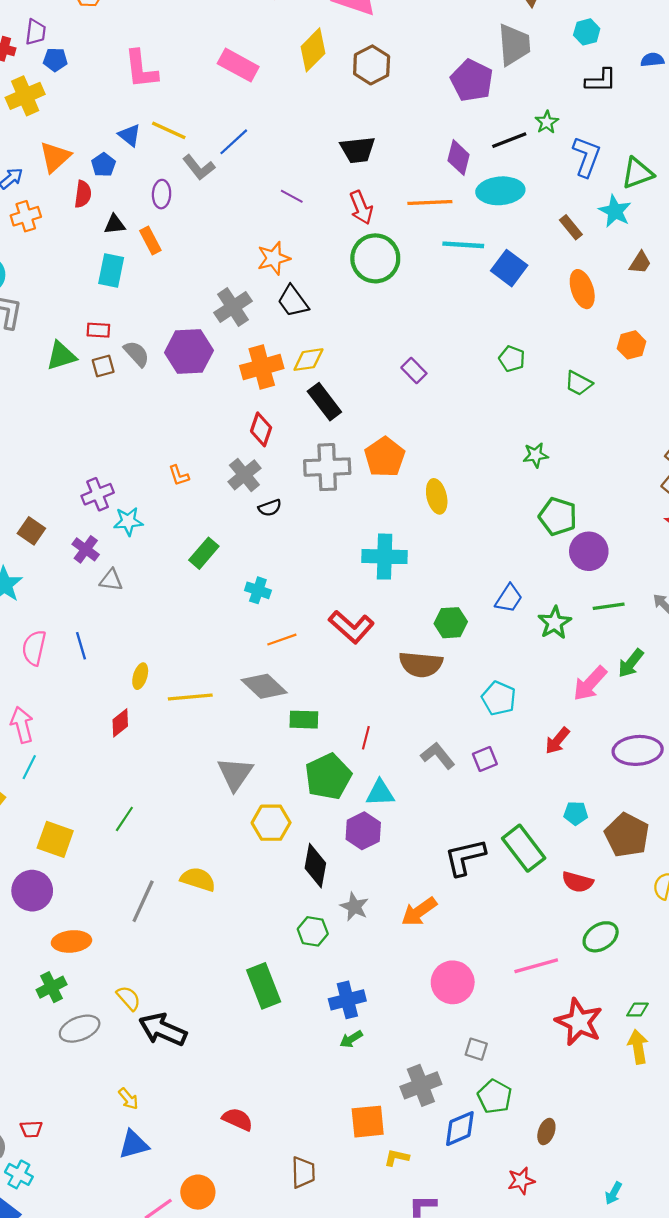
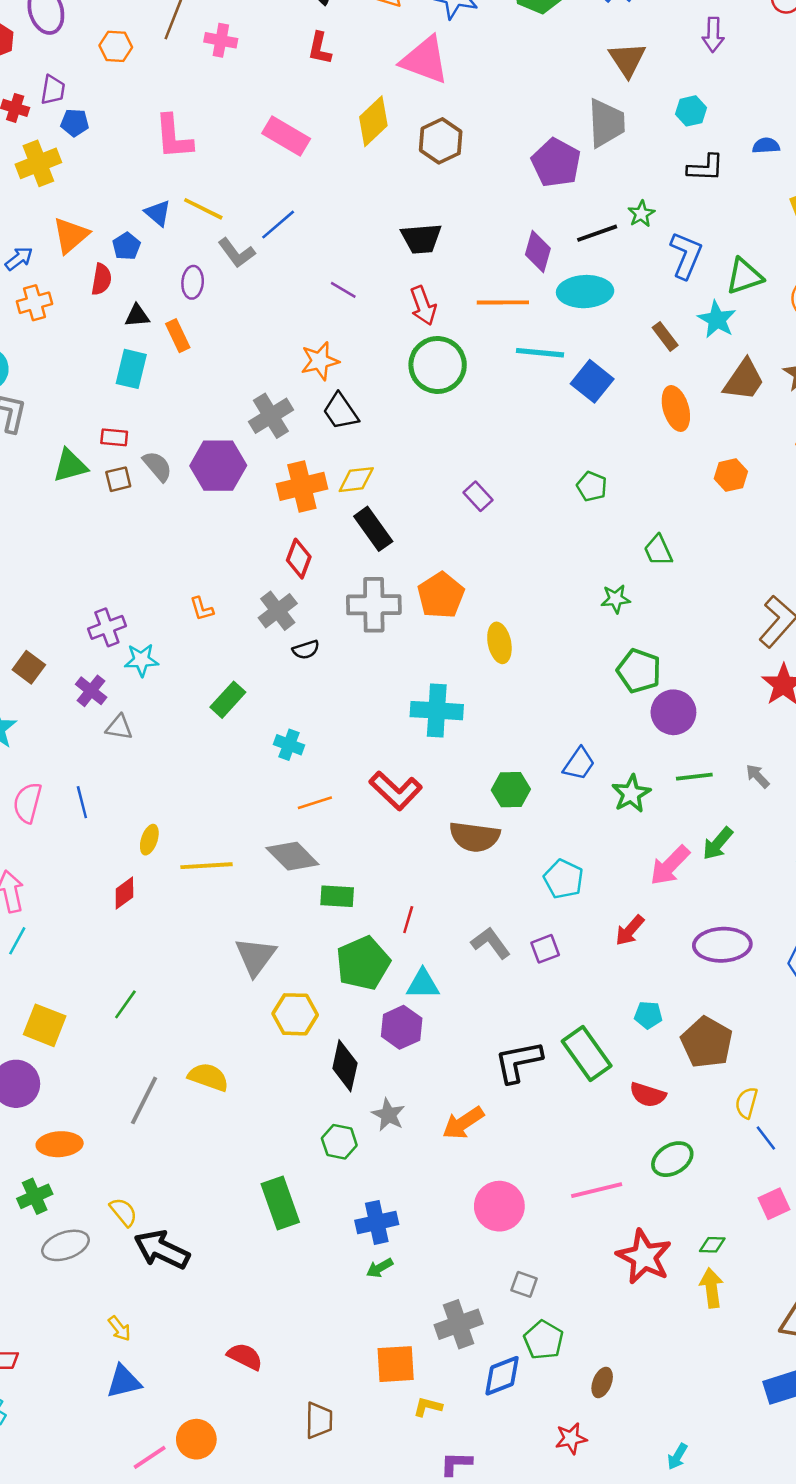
brown trapezoid: (640, 263) -> (744, 380), size x1.6
green trapezoid: (578, 383) -> (658, 550), moved, turned 36

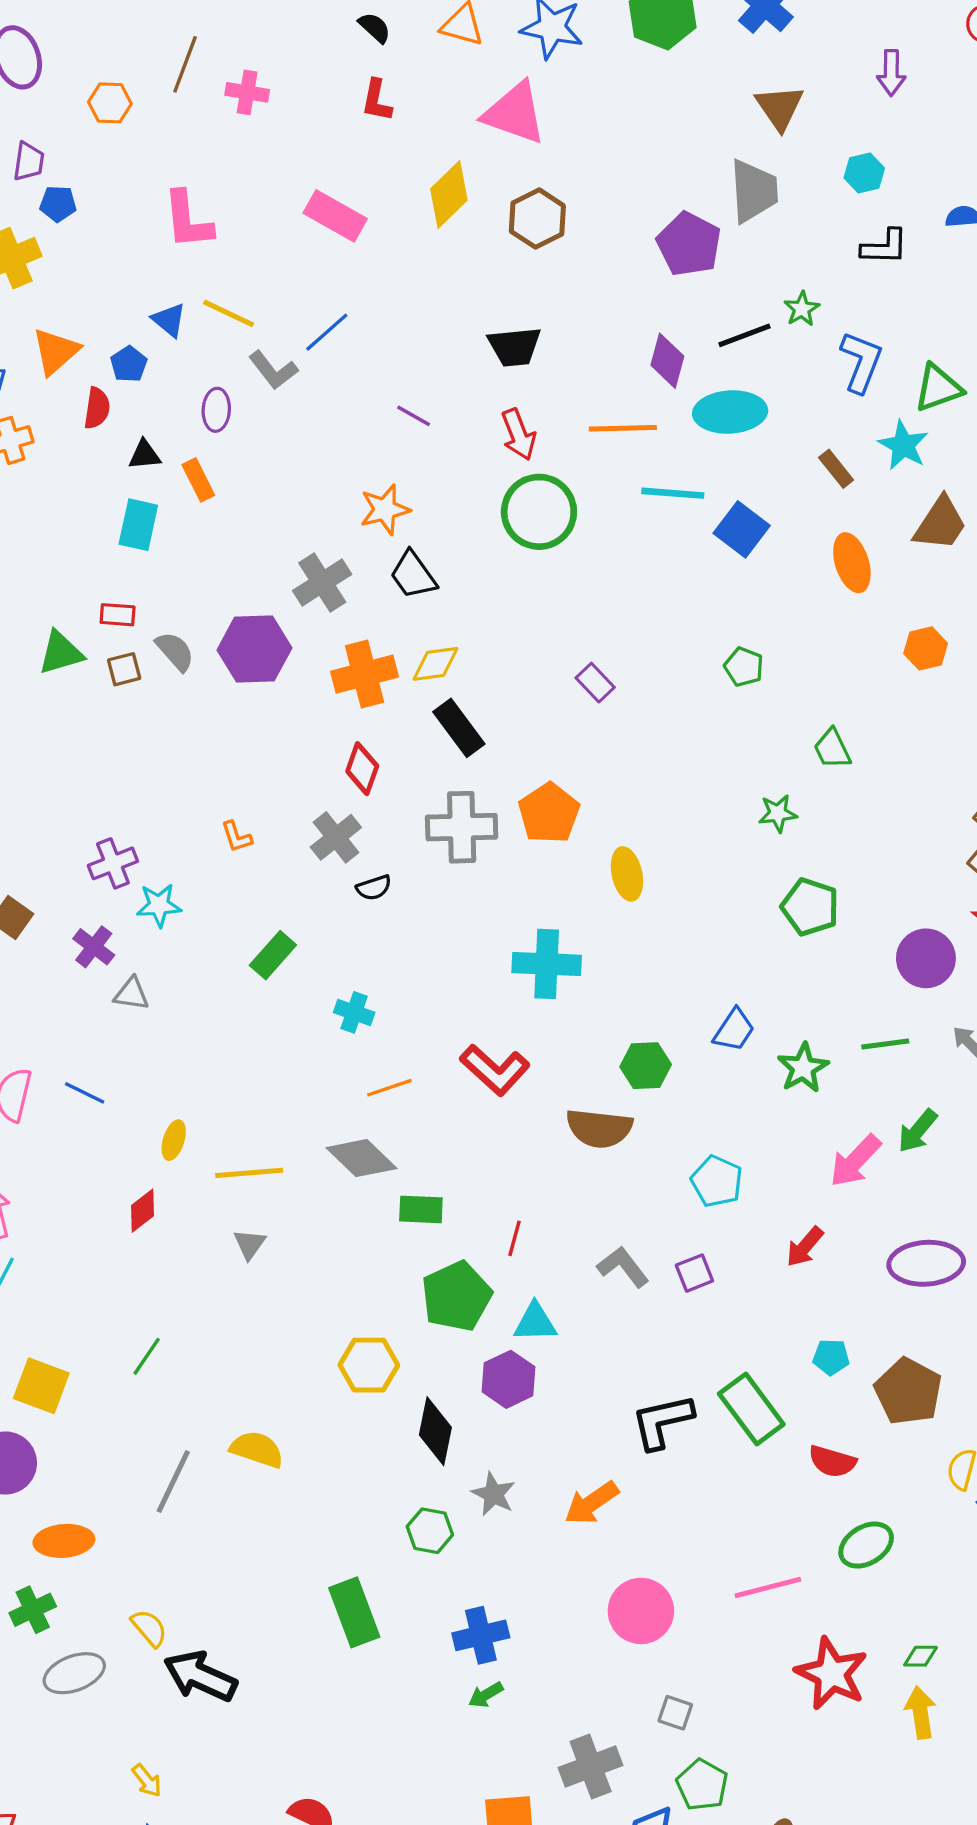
purple circle: (673, 712) -> (926, 958), moved
blue line: (82, 802) -> (85, 1093), turned -48
gray triangle: (255, 956) -> (250, 1244), moved, size x0.6

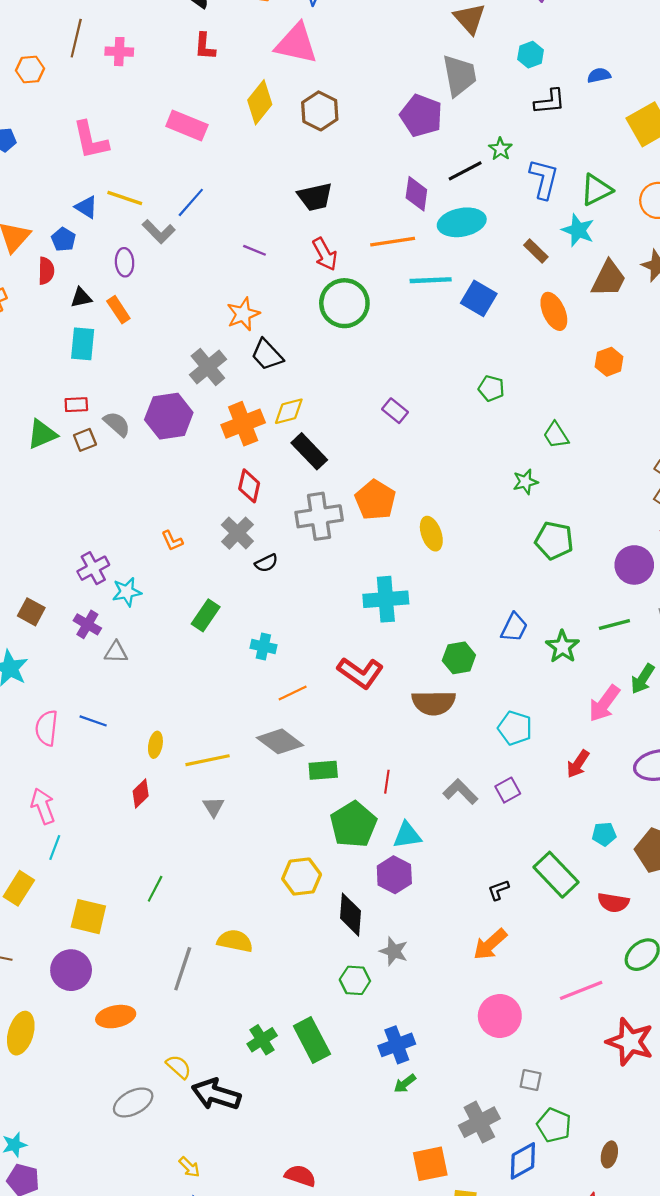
black L-shape: (662, 1421) -> (498, 890), size x0.5
orange arrow: (591, 1503) -> (490, 944), moved
green cross: (33, 1610) -> (262, 1040), moved

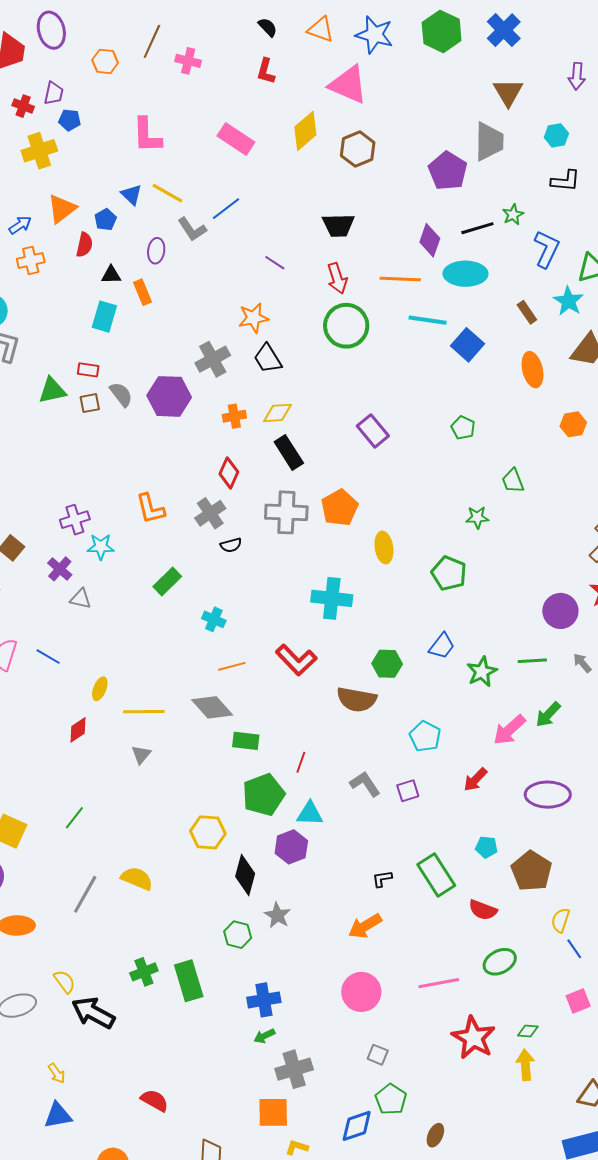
purple rectangle: (395, 411) -> (373, 431), size x1.4
orange cross: (243, 424) -> (234, 416), size x0.6
orange L-shape: (172, 541) -> (150, 509), size x1.6
green pentagon: (554, 541) -> (449, 573), moved
gray cross: (479, 1122) -> (294, 1069), moved

